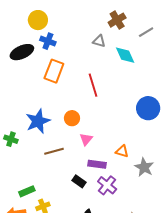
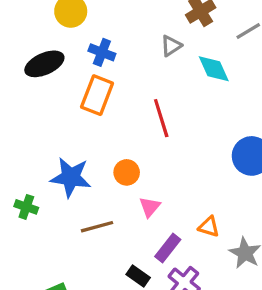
blue cross: (48, 41) -> (102, 52), moved
gray triangle: (99, 41) -> (171, 46), turned -48
blue star: (38, 121) -> (71, 177), turned 30
purple rectangle: (97, 164) -> (168, 248), turned -60

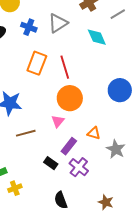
gray triangle: (171, 46) -> (58, 23), moved, size x1.5
orange rectangle: (97, 95) -> (37, 63), moved
orange circle: (127, 172) -> (70, 98), moved, size x1.6

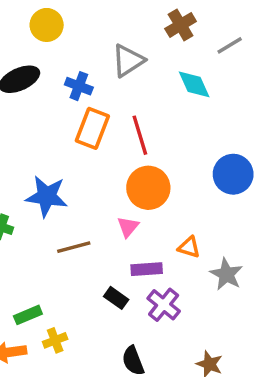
blue cross: (29, 27) -> (79, 86), moved
purple rectangle: (69, 146) -> (147, 269), turned 48

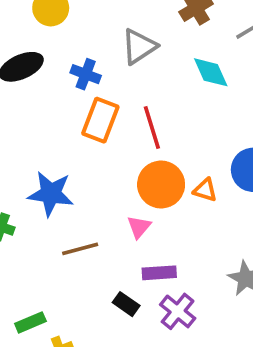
orange triangle: (189, 247) -> (205, 190), moved

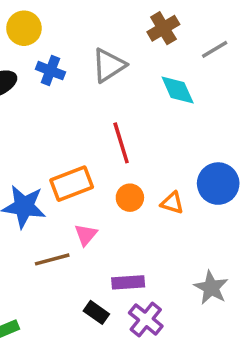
blue cross: (86, 74) -> (50, 71), moved
orange rectangle: (100, 120) -> (72, 184), moved, turned 48
orange circle: (161, 184) -> (130, 198), size x0.6
pink triangle: (139, 227) -> (86, 235), moved

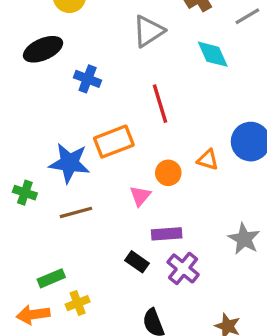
blue cross: (50, 71) -> (88, 79), moved
orange circle: (130, 198) -> (168, 173), moved
pink triangle: (86, 235) -> (140, 196), moved
brown line: (52, 259) -> (76, 212), moved

